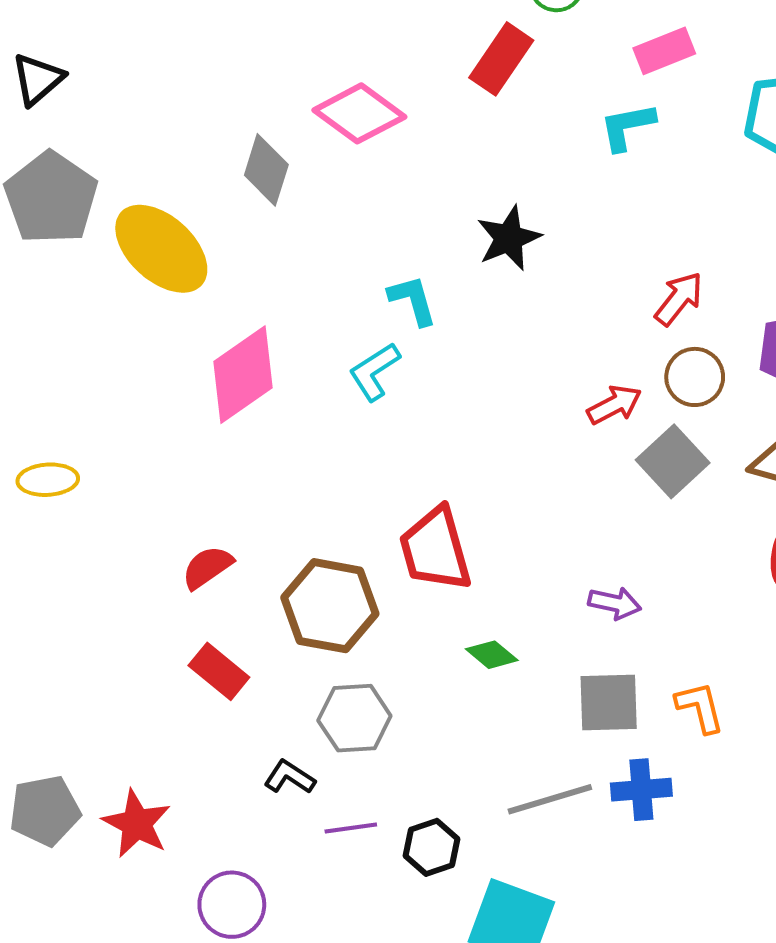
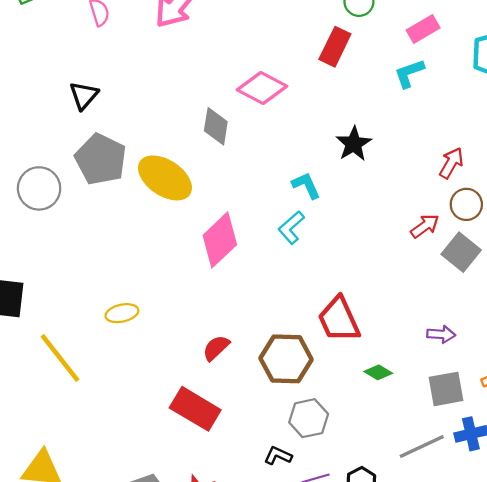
red rectangle: (219, 671) -> (195, 409), moved, size x1.5

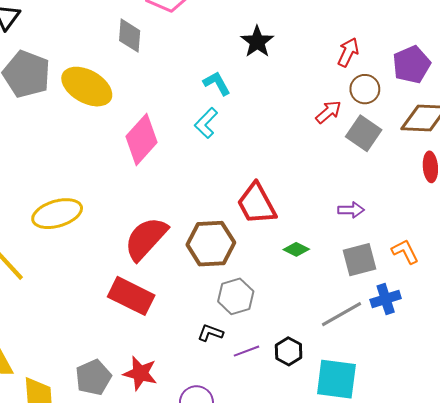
yellow ellipse: (122, 313) -> (57, 214), size x1.6
red semicircle: (216, 348) -> (146, 239), size x1.8

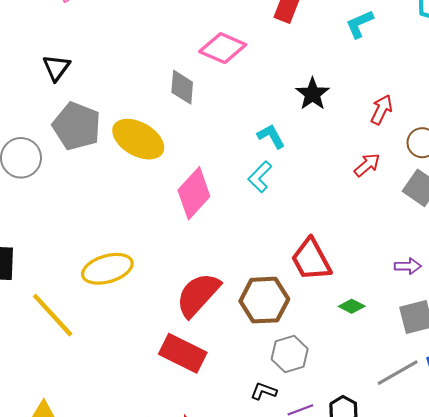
red arrow: (348, 52) -> (382, 110), moved
red arrow: (328, 112) -> (367, 165), moved

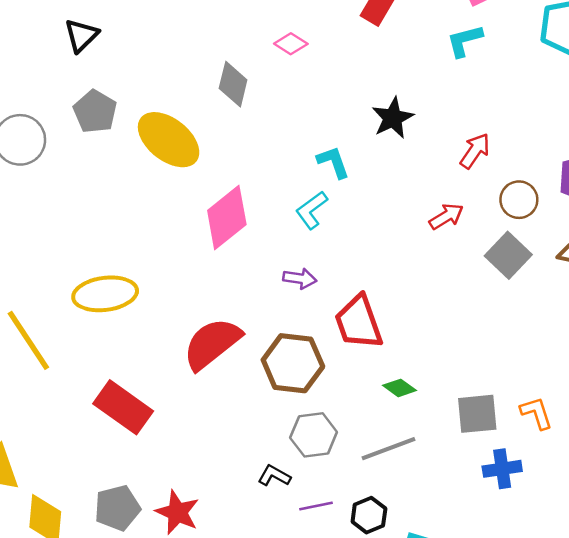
pink diamond: (223, 48) -> (291, 44), size x0.6
gray pentagon: (77, 126) -> (95, 112), size x0.7
purple arrow: (408, 266) -> (300, 278), moved
red rectangle: (183, 353) -> (123, 407), moved
gray line: (398, 373) -> (388, 449), moved

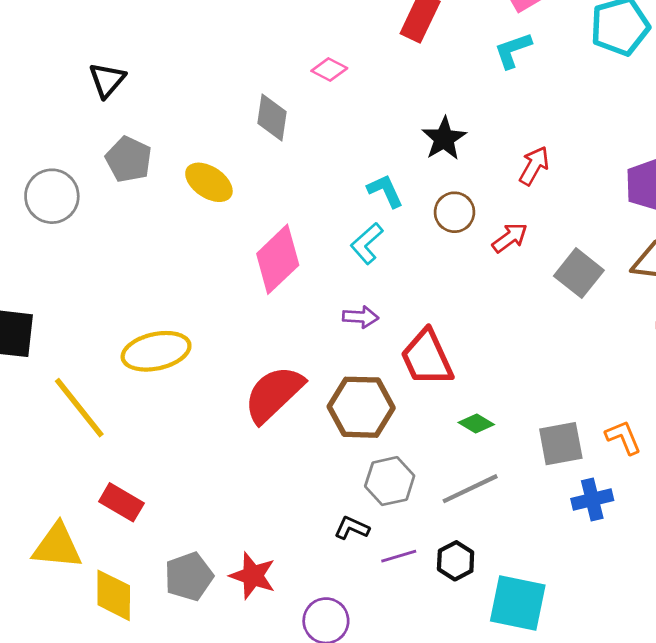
yellow ellipse: (169, 140) -> (209, 182), size x0.7
brown circle: (519, 200) -> (454, 212), moved
red rectangle: (123, 407) -> (121, 502), moved, size x0.7

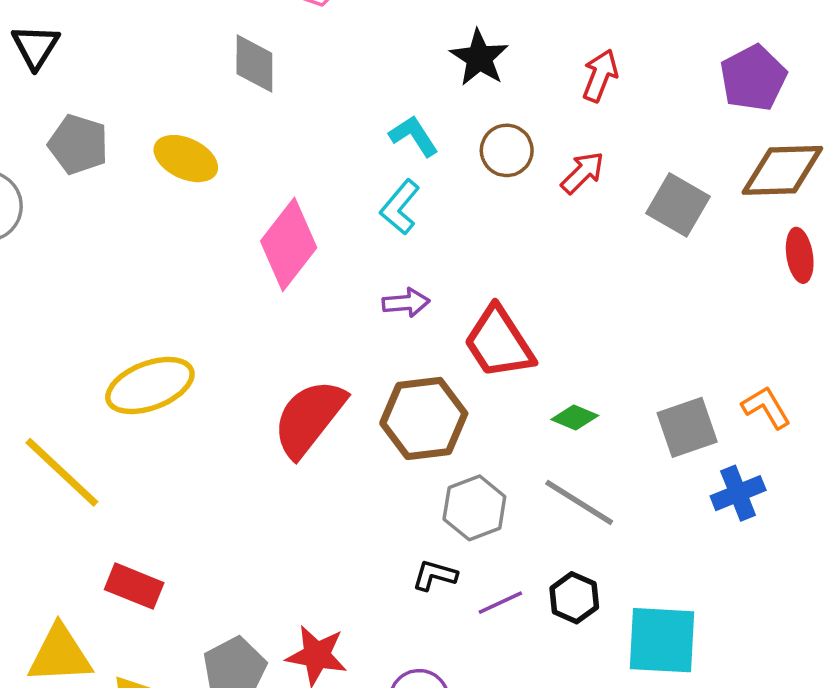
gray line: (470, 489) -> (579, 502), turned 66

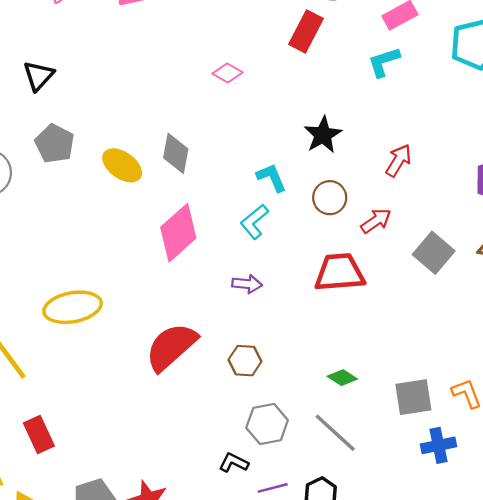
gray diamond: (254, 63) -> (176, 153), moved
red trapezoid: (499, 343) -> (340, 272), moved, turned 108
brown hexagon: (424, 418) -> (245, 361), size x0.6
red rectangle: (134, 586) -> (39, 435), turned 33

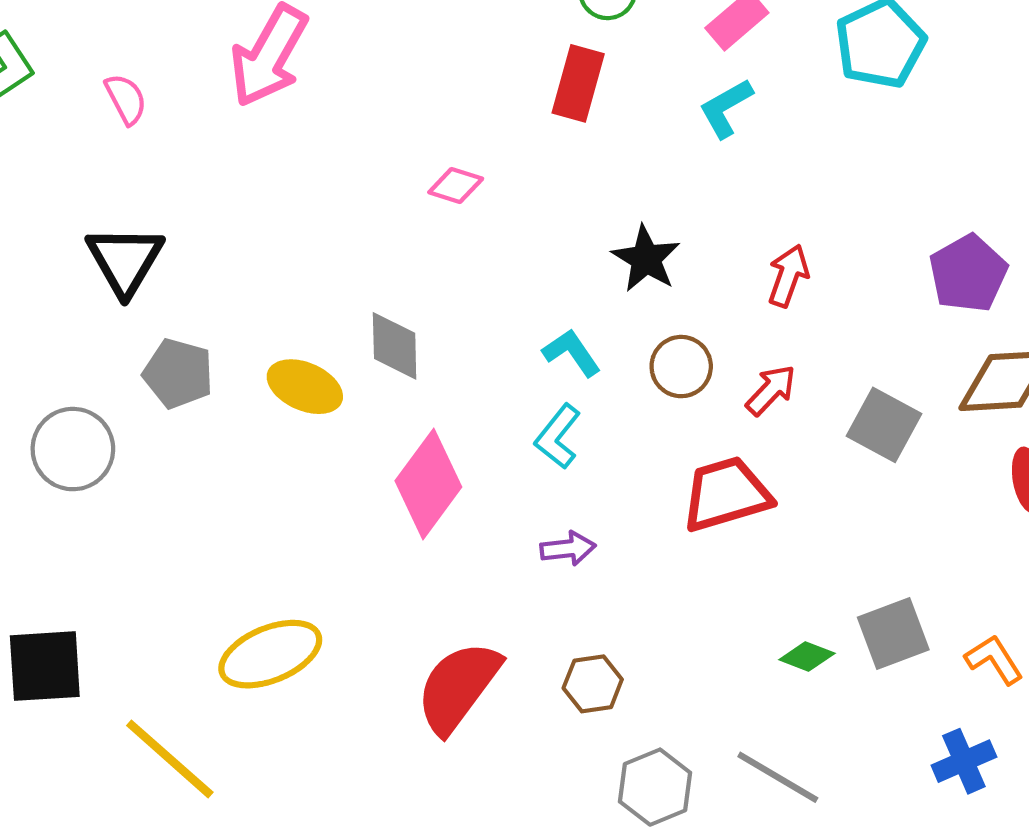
black triangle: (39, 76) -> (125, 260), size x1.4
green diamond: (342, 378) -> (807, 657), moved
gray square: (413, 397) -> (893, 634), moved

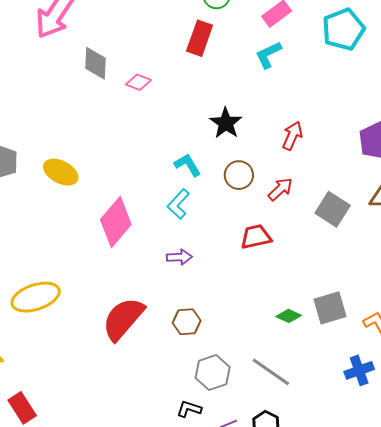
gray diamond: (395, 346) -> (95, 63), moved
red trapezoid: (726, 494) -> (256, 237), size x0.7

